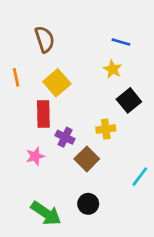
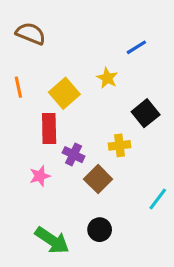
brown semicircle: (45, 39) -> (31, 34), moved, turned -50
blue line: (121, 42) -> (136, 47), turned -48
yellow star: (113, 69) -> (107, 78), moved

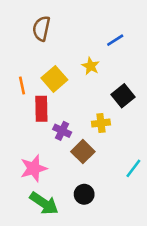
brown semicircle: (31, 34) -> (41, 28), moved, turned -100
orange line: (18, 87) -> (22, 85), moved
pink star: (40, 176) -> (34, 168), moved, size x1.5

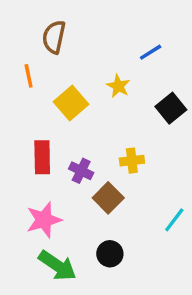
orange line: (22, 85) -> (29, 76), moved
black square: (123, 96) -> (171, 108), moved
red rectangle: (41, 109) -> (42, 157), moved

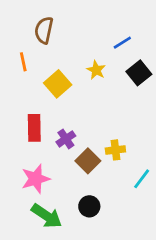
black square: (171, 108) -> (139, 73), moved
yellow cross: (132, 161) -> (115, 150), moved
purple cross: (81, 171) -> (66, 139), turned 30

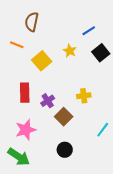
orange line: (23, 62) -> (17, 45), turned -56
yellow cross: (115, 150) -> (84, 96), moved
green arrow: (47, 216) -> (19, 157), moved

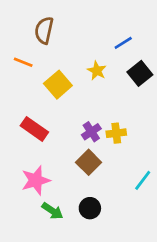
red rectangle: (25, 93) -> (34, 129), turned -54
purple cross: (48, 101) -> (91, 132), moved
green arrow: (19, 157) -> (52, 211), moved, size x0.7

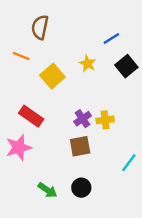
brown square: (89, 162) -> (80, 146), turned 35
pink star: (36, 180) -> (19, 148), moved

